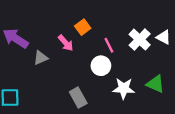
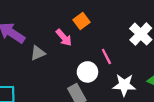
pink line: (109, 45) -> (106, 57), moved
white circle: (101, 66) -> (87, 72), moved

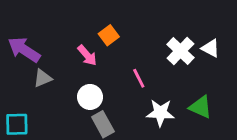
gray triangle: (38, 53) -> (43, 78), moved
white circle: (87, 72) -> (90, 97), moved

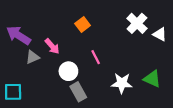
white cross: (180, 51) -> (137, 23), moved
pink arrow: (87, 55) -> (52, 46), moved
pink line: (139, 78) -> (96, 57), moved

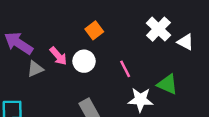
pink line: (96, 57) -> (125, 69), moved
white circle: (68, 71) -> (84, 61), moved
green triangle: (152, 79) -> (167, 84), moved

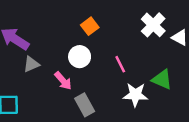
pink arrow: (58, 56) -> (63, 81), moved

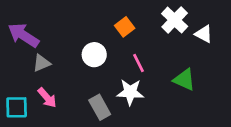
orange square: (90, 26) -> (125, 27), moved
pink arrow: (63, 81) -> (47, 98), moved
white star: (135, 95) -> (130, 92), moved

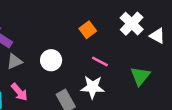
white circle: (94, 55) -> (51, 60), moved
pink line: (139, 63) -> (100, 61), turned -35
green triangle: (184, 80) -> (140, 76), turned 45

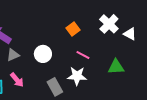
green triangle: (140, 76) -> (116, 67), turned 48

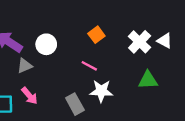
white cross: (109, 24) -> (140, 42), moved
white circle: (43, 54) -> (46, 44), moved
pink line: (83, 55) -> (89, 66), moved

